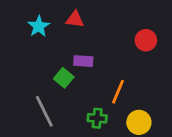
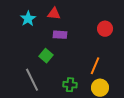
purple rectangle: (83, 61) -> (60, 35), moved
orange line: (118, 92) -> (95, 66), moved

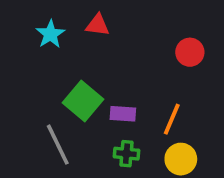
purple rectangle: (60, 35) -> (123, 114), moved
green square: (46, 56) -> (83, 101), size x1.5

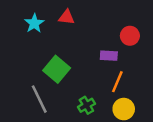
purple rectangle: (123, 114) -> (109, 56), moved
green cross: (126, 154) -> (86, 105), turned -35

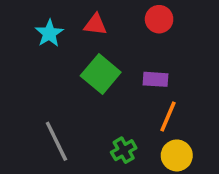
red circle: (130, 36) -> (159, 19), moved
green square: (57, 69) -> (101, 74), moved

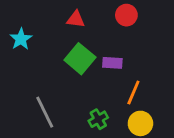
cyan star: (49, 33) -> (21, 39), moved
purple rectangle: (156, 79) -> (112, 63), moved

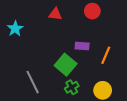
green square: (80, 59) -> (66, 65), moved
orange line: (133, 92) -> (106, 55), moved

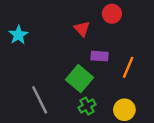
red triangle: (55, 14) -> (82, 29), moved, turned 40

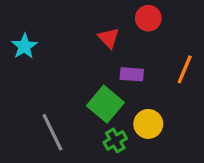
orange line: (128, 67) -> (185, 69), moved
yellow circle: (124, 110) -> (148, 124), moved

